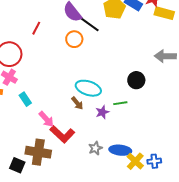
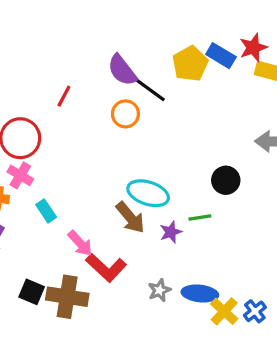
brown arrow: (77, 103) -> (130, 217), size x1.5
blue cross: (154, 161) -> (255, 311), turned -32
black square: (17, 165) -> (32, 292), moved

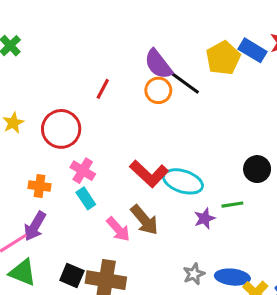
orange circle: (125, 114) -> (158, 90), moved
pink cross: (20, 175) -> (83, 171), moved
brown arrow: (130, 217) -> (144, 220), moved
red L-shape: (106, 268) -> (149, 174), moved

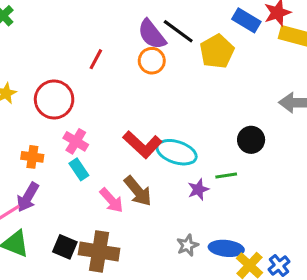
yellow pentagon: (223, 58) -> (217, 51), moved
black line: (185, 83) -> (178, 31), moved

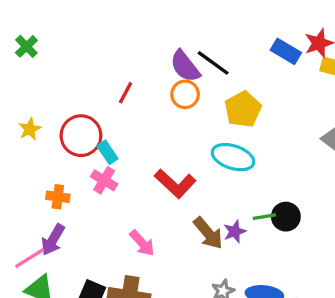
yellow pentagon: (217, 51) -> (243, 109), moved
black circle: (251, 140) -> (286, 217), moved
cyan ellipse: (177, 152) -> (233, 157), moved
cyan rectangle: (79, 169) -> (107, 152), moved
brown arrow: (138, 191) -> (208, 233), moved

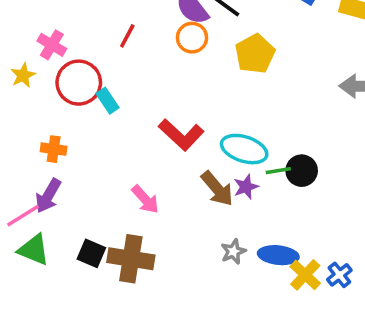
cyan ellipse: (233, 157) -> (244, 149), moved
pink cross: (104, 180) -> (52, 45), moved

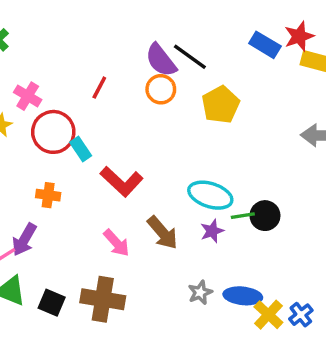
red L-shape: (181, 135) -> (122, 181), moved
orange cross: (54, 149) -> (48, 195), moved
brown arrow: (217, 189) -> (163, 233), moved
black square: (91, 253) -> (52, 303), moved

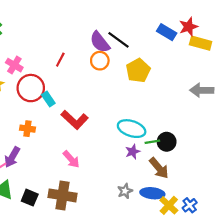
brown arrow: (163, 233) -> (159, 168), moved

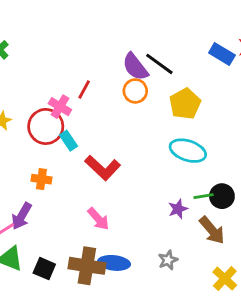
pink cross: (14, 65) -> (60, 107), moved
cyan ellipse: (132, 129) -> (188, 151), moved
blue ellipse: (152, 193) -> (114, 263), moved

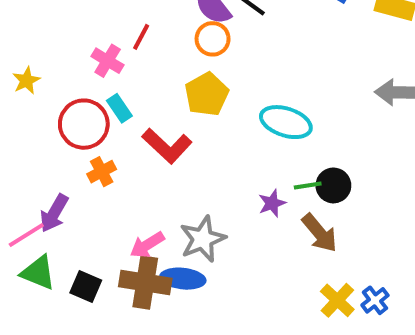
yellow pentagon: (185, 104) -> (207, 94), moved
red circle: (46, 126) -> (84, 124), moved
orange cross: (41, 179) -> (102, 172), moved, turned -36
pink arrow: (98, 219) -> (147, 245), moved, turned 100
gray star: (168, 260) -> (203, 239), moved, size x1.6

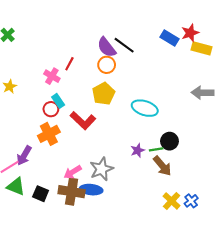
red circle: (84, 124) -> (51, 109), moved, size x0.6
orange cross: (102, 172) -> (49, 134), size x1.5
green line: (308, 185) -> (156, 149), moved

